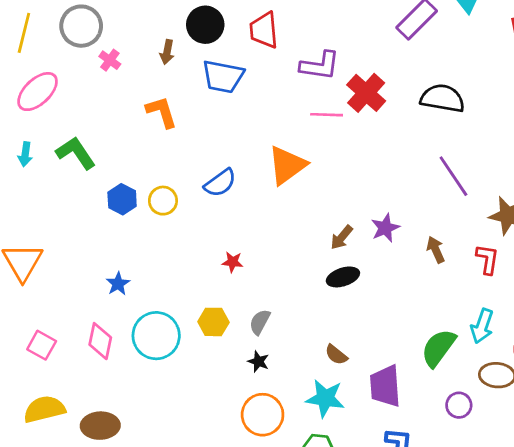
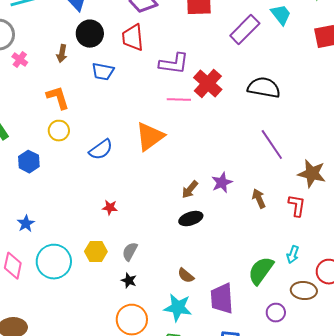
blue trapezoid: (223, 77) -> (103, 72), size x0.7
yellow circle: (163, 201) -> (59, 131), moved
cyan arrow: (482, 326) -> (293, 255), size x0.7

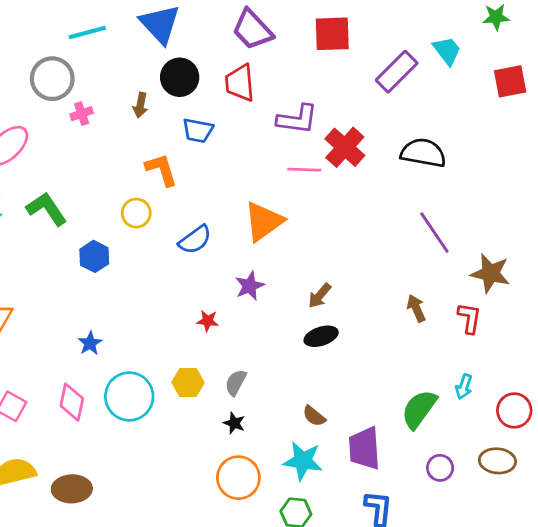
pink cross: (20, 60) -> (82, 114), turned 35
orange L-shape: (58, 98) -> (161, 170), moved
purple star: (222, 183) -> (250, 286), moved
brown ellipse: (304, 291) -> (497, 461), moved

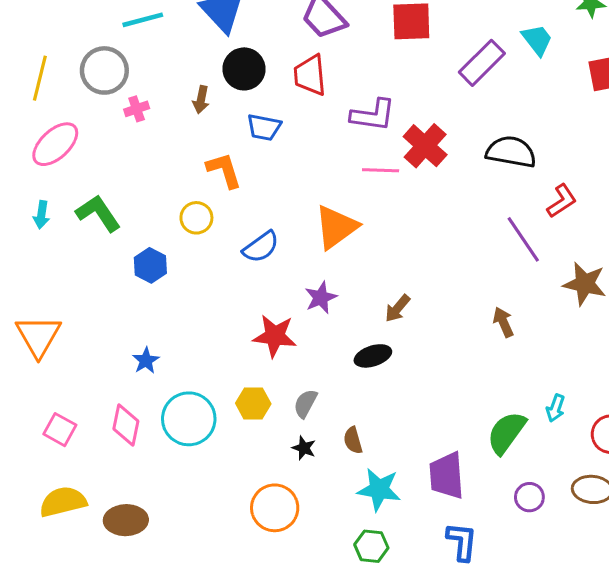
red L-shape: (469, 318) -> (562, 201), moved, turned 48
red star: (208, 321) -> (275, 336), size x1.8
black ellipse: (321, 336) -> (373, 356), moved
brown semicircle: (314, 416) -> (353, 440), moved, turned 35
orange circle: (238, 478) -> (275, 508), moved

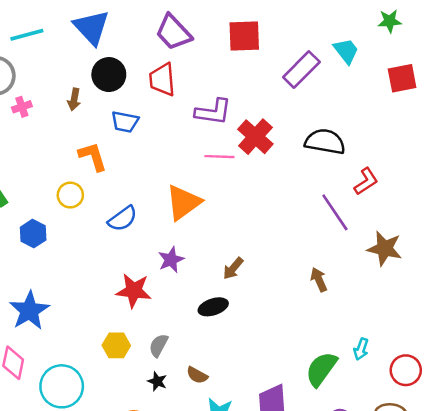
blue star: (146, 361) -> (29, 311), size x1.8
cyan circle: (189, 419) -> (62, 386), moved
brown semicircle: (353, 440) -> (197, 375), turned -45

